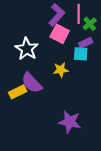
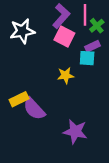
white star: (27, 49) -> (22, 31), moved, turned 30
purple semicircle: (32, 83) -> (34, 109), moved

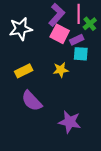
purple rectangle: (92, 46) -> (77, 40), moved
yellow rectangle: (19, 99) -> (24, 71), moved

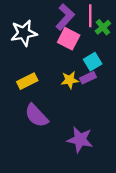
purple rectangle: (77, 40) -> (88, 78), moved
cyan square: (81, 54) -> (93, 62), turned -35

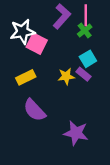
green cross: (103, 27) -> (85, 31), moved
pink square: (69, 39) -> (37, 44), moved
purple rectangle: (88, 78) -> (84, 74), turned 64

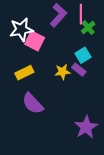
green cross: (85, 31) -> (88, 28), moved
purple star: (76, 133) -> (86, 127), moved, turned 30

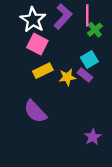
white star: (21, 30) -> (33, 20), moved, turned -30
yellow rectangle: (24, 73) -> (43, 71), moved
purple star: (86, 127) -> (93, 137), size x0.7

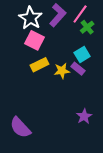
pink line: (87, 15) -> (80, 14), turned 36
purple semicircle: (35, 112) -> (20, 128), moved
purple star: (93, 137) -> (84, 116), moved

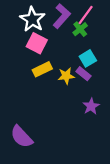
green cross: (87, 27) -> (80, 29), moved
purple star: (84, 116) -> (91, 106), moved

